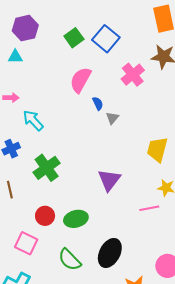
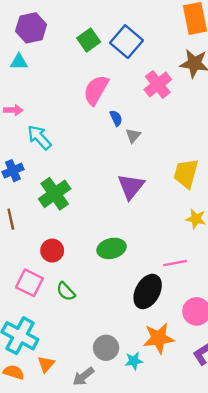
purple triangle: (109, 180) -> (131, 186), moved
pink line: (149, 208) -> (175, 263), moved
green ellipse: (76, 219) -> (112, 248), moved
black ellipse: (110, 253) -> (148, 291), moved
green semicircle: (70, 260) -> (66, 291), moved, size x0.7

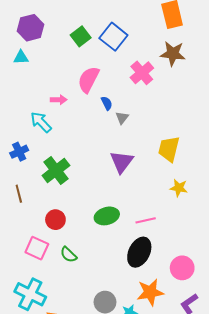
pink arrow: (13, 110) -> (59, 100), moved
pink line: (175, 263) -> (146, 220), moved

